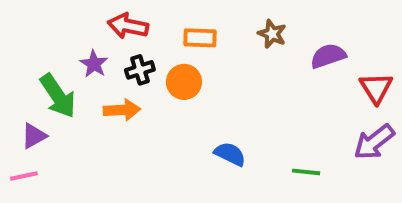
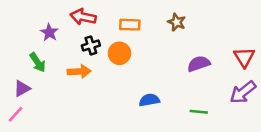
purple semicircle: (328, 56) -> (199, 64), moved
purple star: (94, 64) -> (49, 32), moved
green arrow: (58, 96) -> (38, 62), size x0.7
blue semicircle: (230, 154) -> (149, 100), turned -36
pink line: (24, 176) -> (16, 114), turned -36

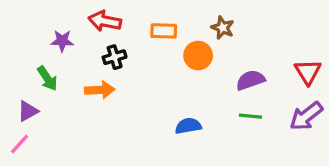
purple star: (49, 32) -> (62, 41), turned -30
orange circle: (119, 53) -> (198, 56), moved
green line: (199, 112) -> (250, 116), moved

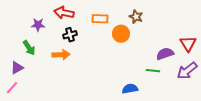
purple semicircle: (250, 80) -> (165, 54), moved
blue semicircle: (188, 126) -> (130, 89), moved

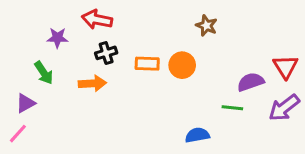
orange rectangle: (100, 19) -> (147, 64), moved
orange circle: (121, 34) -> (182, 65), moved

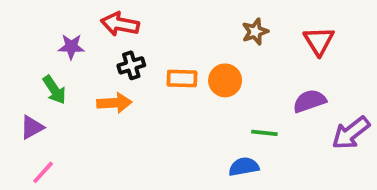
brown star: (206, 26) -> (255, 32), turned 30
red triangle: (286, 67) -> (319, 41), moved
green line: (232, 108) -> (264, 133), moved
pink line: (18, 134) -> (43, 172), moved

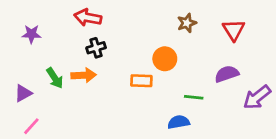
purple star: (71, 47) -> (31, 34), moved
orange rectangle: (182, 79) -> (141, 81), moved
green arrow: (54, 90) -> (55, 78), moved

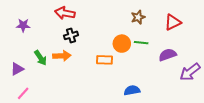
red triangle: (234, 30) -> (173, 22), turned 36
green line: (194, 97) -> (141, 43), moved

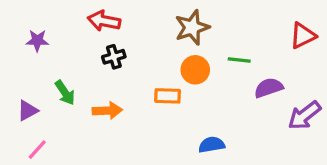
brown star: (138, 17) -> (192, 27), moved, size x1.5
red triangle: (173, 22) -> (303, 36), moved
green line: (141, 43) -> (239, 60), moved
orange arrow: (62, 56) -> (107, 111), moved

